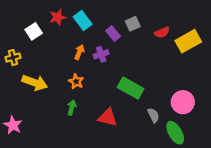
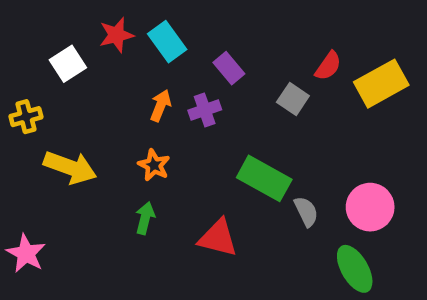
gray square: (133, 24) -> (293, 99), moved, turned -32
red semicircle: (162, 32) -> (328, 66), turned -32
gray semicircle: (153, 115) -> (306, 212), moved

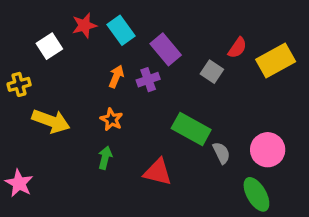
purple rectangle: (229, 68) -> (166, 49), size x1.4

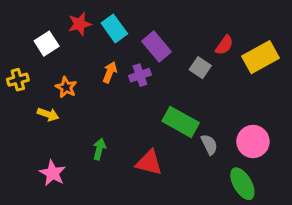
orange star: (111, 119) -> (66, 87), moved
yellow arrow: (51, 121) -> (48, 114), size x0.6
pink star: (19, 183) -> (53, 173), moved

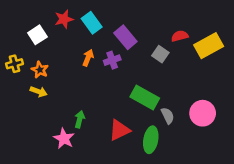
red semicircle: (224, 45) -> (180, 36), turned -140
orange star: (66, 87) -> (40, 70), moved
red triangle: (149, 163) -> (119, 130), turned -40
pink star: (53, 173) -> (64, 139), moved
green ellipse: (242, 184) -> (151, 140), moved, turned 40

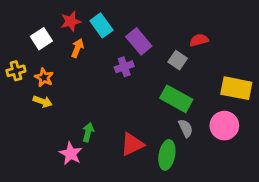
yellow rectangle: (209, 46) -> (236, 88), moved, turned 40
orange arrow: (88, 58) -> (77, 48), moved
green rectangle: (145, 98) -> (176, 99), moved

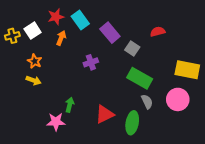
gray square: (178, 60) -> (132, 49), moved
purple cross: (124, 67) -> (91, 62), moved
yellow cross: (16, 71) -> (12, 36), moved
pink star: (71, 154) -> (56, 122), turned -30

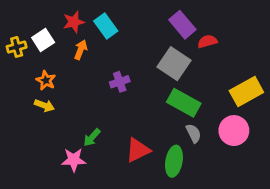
purple rectangle: (110, 33) -> (182, 25), moved
gray square: (132, 49) -> (174, 64), size x1.6
yellow rectangle: (187, 70) -> (246, 92), turned -40
green arrow: (70, 105) -> (92, 138), turned -152

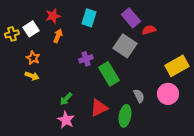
cyan rectangle: (106, 26) -> (89, 18), moved, turned 54
green rectangle: (184, 103) -> (109, 74), moved, turned 30
pink star: (74, 160) -> (66, 120), moved, turned 30

